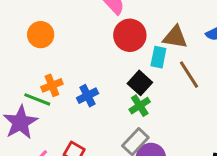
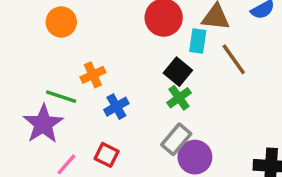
orange cross: (52, 85) -> (93, 75), moved
blue cross: (87, 96) -> (116, 107), moved

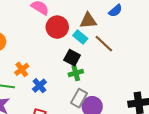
cyan rectangle: (198, 41) -> (80, 37), turned -48
green cross: (179, 98) -> (76, 73), turned 32

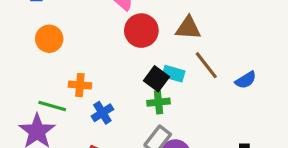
blue semicircle: (115, 11) -> (246, 80), moved
cyan rectangle: (80, 37) -> (174, 74), moved, turned -32
orange cross: (22, 69) -> (80, 85), turned 32

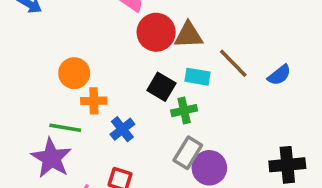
brown triangle: (188, 28) -> (189, 35), moved
orange circle: (49, 39) -> (74, 73), moved
black square: (156, 79) -> (161, 87), moved

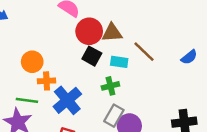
blue semicircle: (279, 75) -> (189, 57), moved
black square: (161, 87) -> (92, 56), moved
blue cross: (122, 129) -> (67, 100), size x1.6

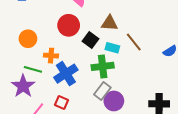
red circle: (89, 31) -> (69, 25), moved
orange circle: (32, 62) -> (28, 39), moved
green cross: (110, 86) -> (103, 66), size x1.5

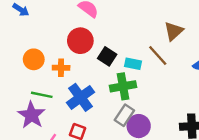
brown triangle: (110, 23) -> (174, 31), moved, turned -42
orange cross: (51, 56) -> (61, 68), moved

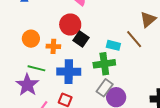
black square: (107, 56) -> (81, 39), moved
blue cross: (81, 97) -> (69, 72), turned 35

